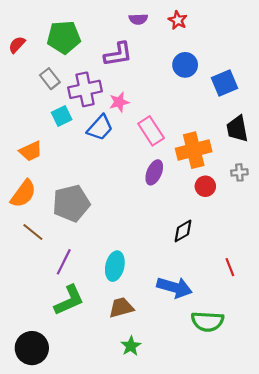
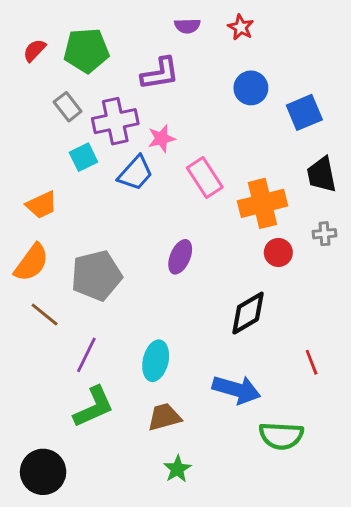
red semicircle: (17, 45) -> (34, 50), moved
purple ellipse: (154, 172) -> (180, 257), moved
black diamond: (183, 231) -> (248, 313), size x1.4

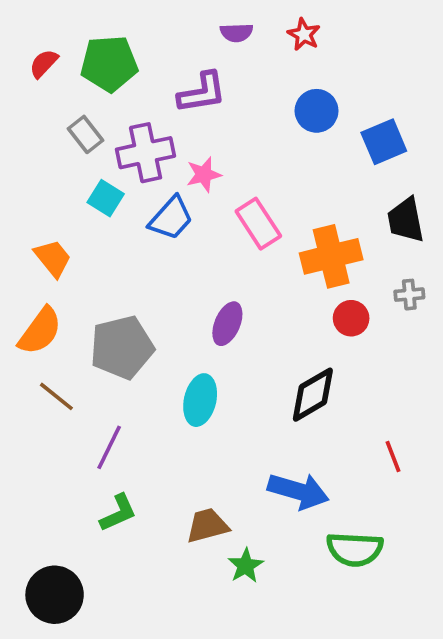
cyan square: (83, 157) -> (106, 198), turned -32
orange trapezoid: (42, 205) -> (53, 258), turned -104
cyan ellipse: (156, 361) -> (200, 400), moved
green L-shape: (94, 407) -> (118, 513), size x0.7
green star: (177, 469) -> (246, 566), moved

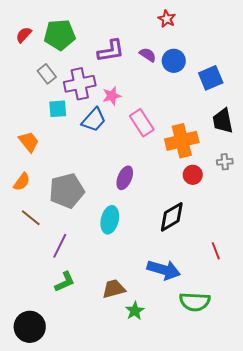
purple semicircle: (236, 33) -> (148, 55), moved, turned -144
cyan square: (106, 198) -> (58, 109), turned -36
orange semicircle: (40, 331) -> (22, 182), size x0.7

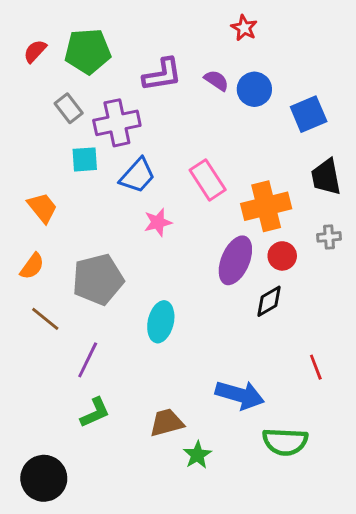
pink star: (112, 96) -> (158, 222), moved
purple ellipse: (125, 178) -> (235, 260), moved, size x1.4
black diamond: (172, 217) -> (269, 301), moved, size x0.7

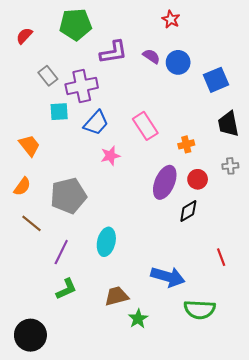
green pentagon: (88, 51) -> (76, 24), moved
orange cross: (266, 206) -> (186, 144), size x0.5
cyan ellipse: (161, 322) -> (106, 242), moved

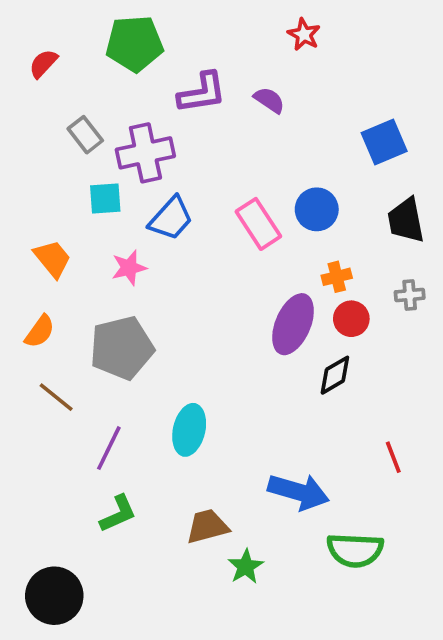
blue circle: (178, 62) -> (317, 209), moved
orange cross: (186, 144) -> (337, 277), moved
pink star: (110, 156) -> (129, 268), moved

